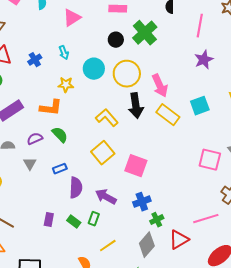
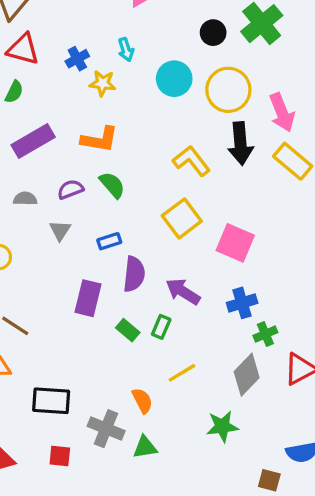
yellow star: (66, 85) -> (103, 83), moved
purple rectangle: (49, 220) -> (88, 298), moved, size x1.5

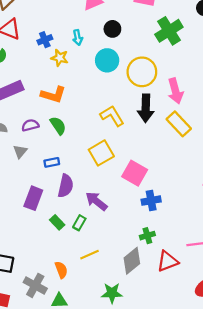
black circle: (213, 33) -> (112, 29), moved
blue cross: (242, 303) -> (151, 201), moved

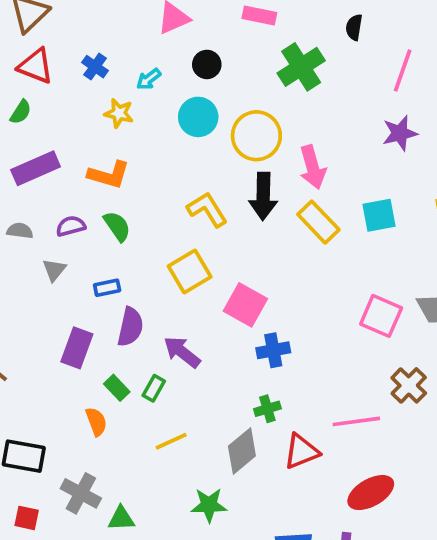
cyan arrow: (78, 37) -> (149, 79), turned 64
blue cross: (45, 40) -> (95, 67), moved, turned -32
orange semicircle: (61, 270) -> (96, 422), moved

